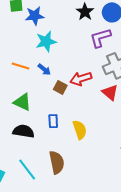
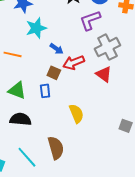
blue arrow: (44, 69) -> (56, 49), moved
blue rectangle: (53, 121) -> (45, 91), moved

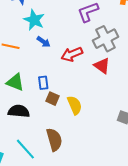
cyan star: (36, 28) -> (34, 20), turned -30
blue arrow: (56, 49) -> (44, 42), moved
brown square: (54, 73) -> (53, 99), moved

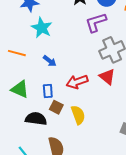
blue arrow: (44, 42) -> (50, 61), moved
red arrow: (72, 54) -> (77, 82), moved
black semicircle: (19, 111) -> (36, 119), moved

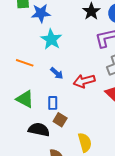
red arrow: (77, 82) -> (84, 81), moved
yellow semicircle: (78, 115) -> (85, 142), moved

